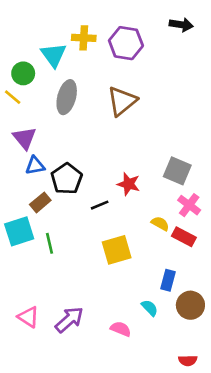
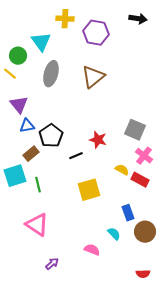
yellow cross: (84, 38) -> (65, 19), moved
blue rectangle: (168, 280) -> (128, 213), turned -35
pink triangle: (28, 317) -> (37, 225), moved, size x1.4
purple arrow: (69, 320) -> (52, 264), moved, size x0.6

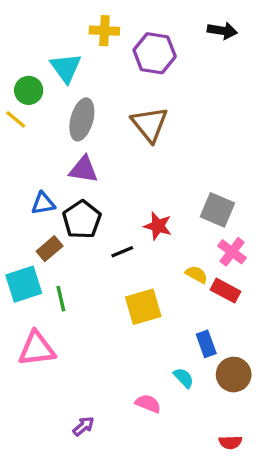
brown triangle: (93, 77) -> (150, 124), turned -30
purple triangle: (19, 105) -> (83, 169), moved, turned -42
pink triangle: (37, 225) -> (37, 349), moved, turned -40

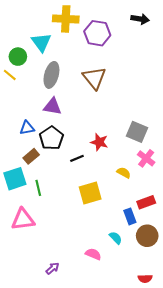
yellow cross: (104, 31) -> (66, 19), size x1.4
red rectangle: (226, 291) -> (146, 202), moved, turned -48

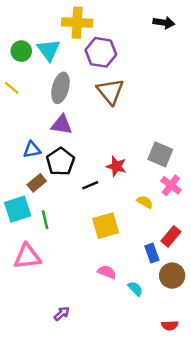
purple hexagon: (97, 33) -> (101, 52), moved
green circle: (18, 57) -> (21, 51), moved
red rectangle: (146, 202) -> (171, 236), turned -30
cyan semicircle: (116, 238) -> (135, 289), moved
pink semicircle: (93, 254) -> (107, 272), moved

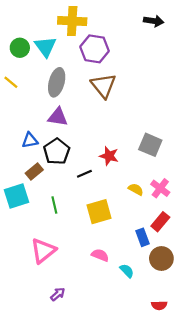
pink cross: (171, 185) -> (160, 188), moved
green line: (45, 220) -> (54, 205), moved
pink triangle: (27, 257) -> (43, 251), moved, turned -32

